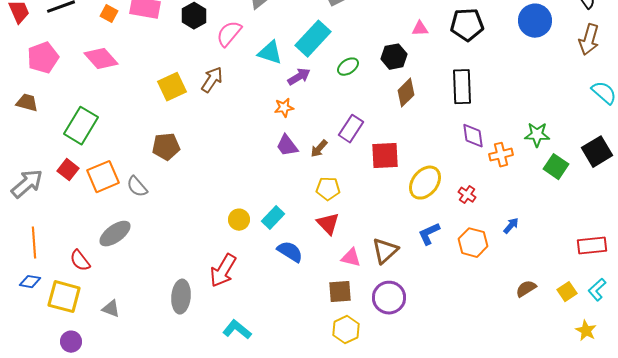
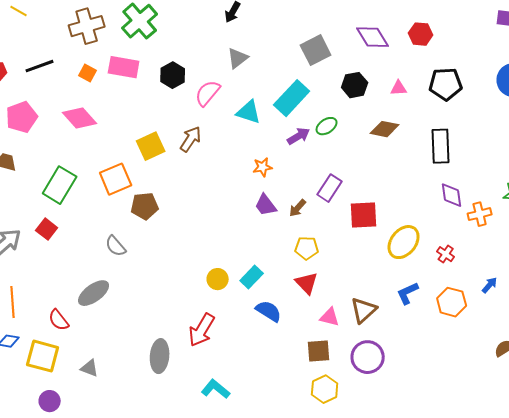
black hexagon: (394, 57) -> (355, 85), moved
purple arrow: (299, 77) -> (299, 136), moved
brown diamond: (406, 93) -> (385, 129), moved, turned 56
orange square: (103, 177) -> (116, 179), moved

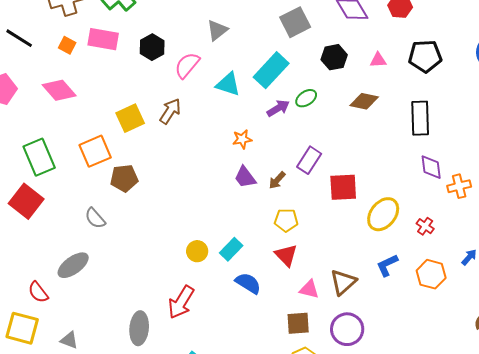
black line: (40, 66) -> (19, 38), turned 52
green rectangle: (60, 185) -> (39, 157), turned -54
red square: (47, 229) -> (26, 201), size x1.6

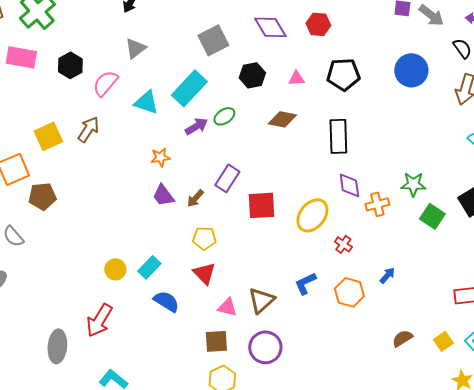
yellow ellipse: (383, 214) -> (312, 215), moved

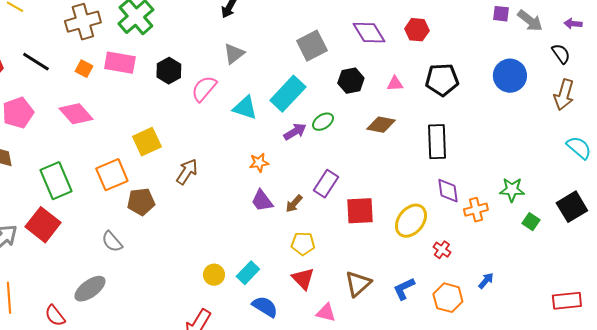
brown arrow: (88, 129) -> (187, 172), moved
green square: (432, 216) -> (531, 222), size x0.7
brown triangle: (261, 300) -> (358, 284), moved

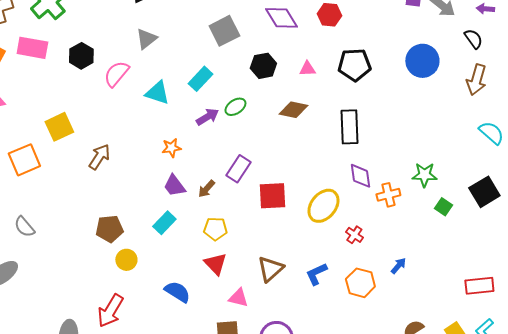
cyan rectangle: (288, 94) -> (200, 79), size x0.7
brown pentagon: (141, 202) -> (109, 229), moved
cyan rectangle: (248, 273) -> (164, 223), moved

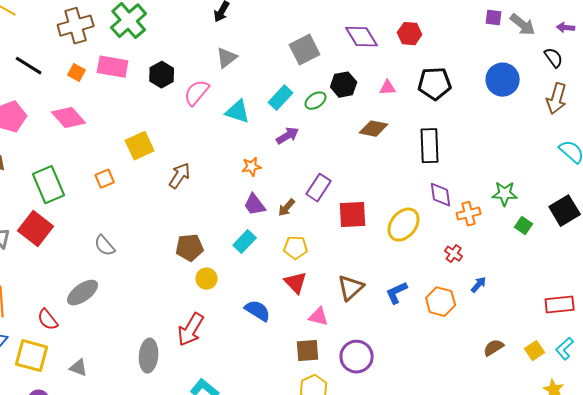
green ellipse: (235, 107) -> (316, 101), moved
orange square: (24, 160) -> (105, 179), size x0.6
red cross: (354, 235) -> (454, 254), moved

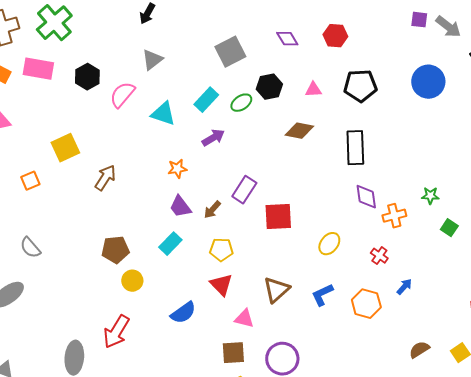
purple diamond: (362, 37) -> (287, 39), size x0.7
green star: (505, 194) -> (430, 196), size x0.7
yellow ellipse: (404, 225) -> (329, 244), moved, size x0.7
blue semicircle: (258, 311) -> (183, 313), turned 112

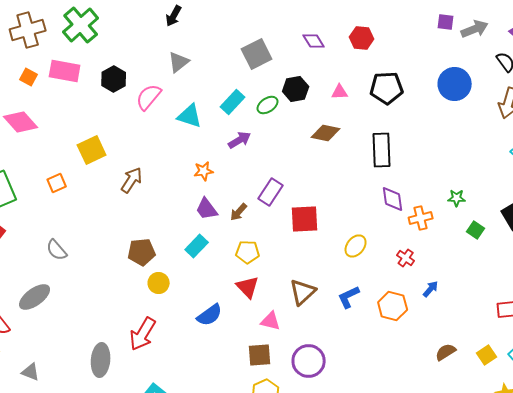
gray arrow: (448, 27) -> (475, 29), turned -60

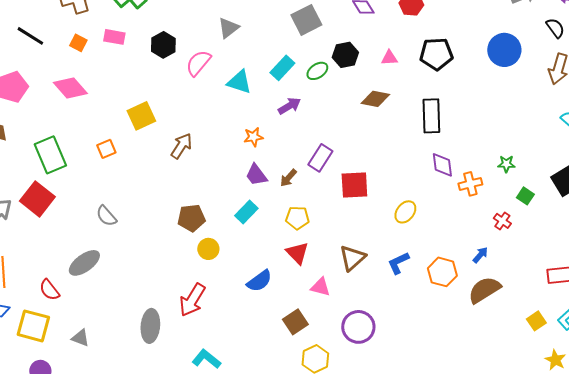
pink rectangle: (65, 71) -> (114, 37), size x0.7
red cross: (406, 258) -> (502, 221), moved
brown semicircle: (446, 352) -> (484, 290), moved, size x1.6
brown square: (260, 355) -> (295, 322), moved, turned -30

